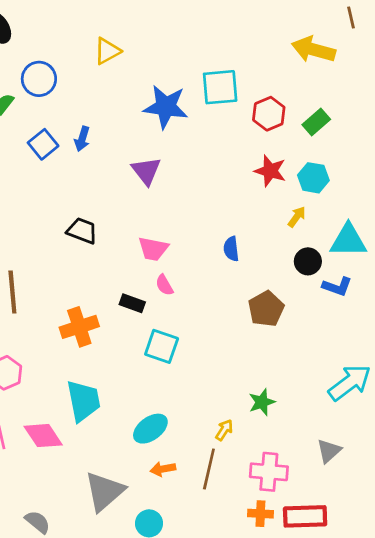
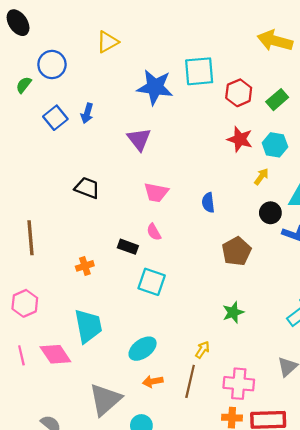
pink trapezoid: (153, 249) -> (156, 192), moved
orange cross: (79, 327) -> (85, 266), size x0.6
green star: (262, 402) -> (233, 312), moved

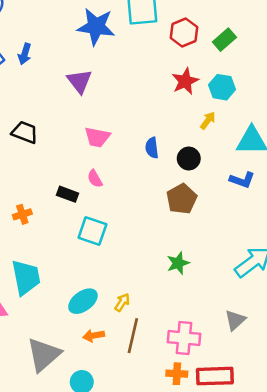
red star: (240, 139) -> (185, 81), turned 30
black circle: (270, 213) -> (189, 158), moved
yellow arrow: (203, 350) -> (122, 302), moved

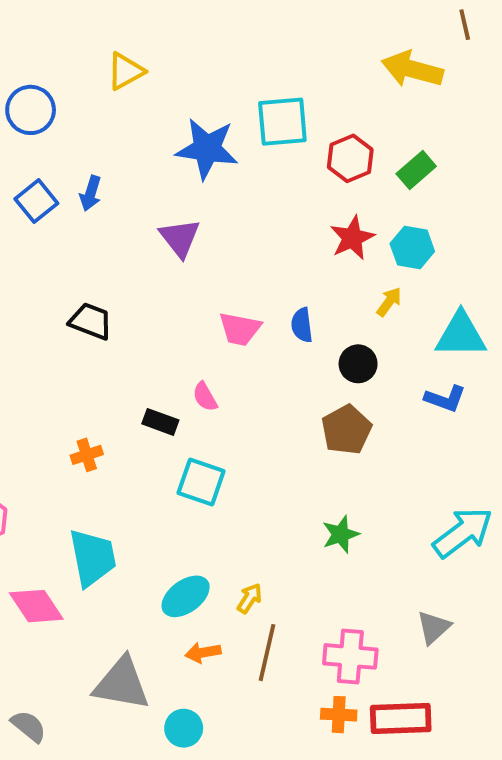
pink trapezoid: (97, 137) -> (240, 329), moved
blue semicircle: (152, 148) -> (302, 325), moved
gray triangle: (44, 355) -> (122, 684), turned 51

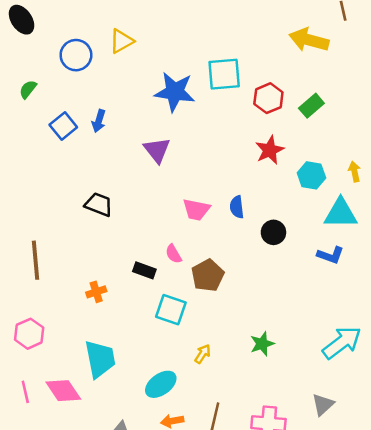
blue circle: (31, 110) -> (76, 55), moved
cyan hexagon: (412, 248) -> (311, 175), moved
yellow arrow: (389, 302) -> (355, 172), moved, turned -48
brown pentagon: (346, 430) -> (208, 275), moved
yellow arrow: (250, 598) -> (203, 354), moved

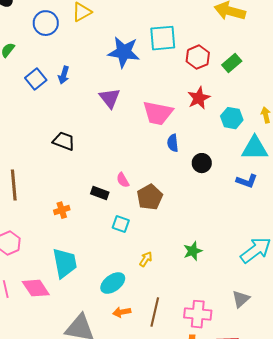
pink trapezoid: (196, 210) -> (158, 113), moved, size x1.4
cyan square: (171, 310) -> (121, 224), size x0.7

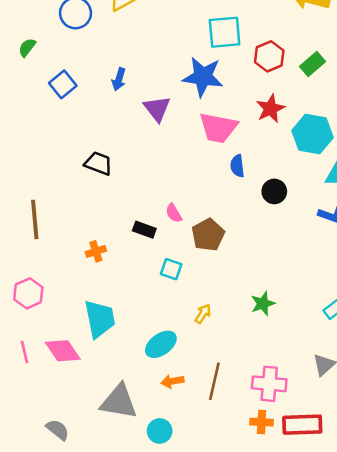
blue star: (124, 52) -> (203, 77), moved
blue arrow: (64, 75) -> (119, 79), moved
cyan hexagon: (232, 118) -> (313, 134), size x1.4

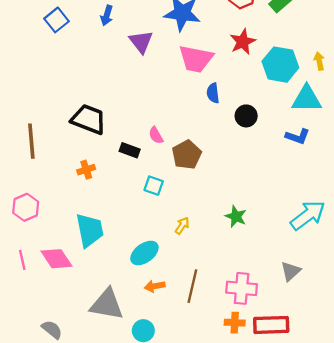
black trapezoid: (98, 163) -> (88, 119), moved, size x1.4
green star: (263, 304) -> (236, 216), turned -30

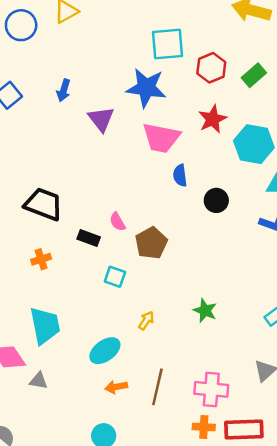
gray triangle: (107, 304) -> (39, 381), moved, size x0.5

